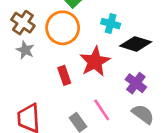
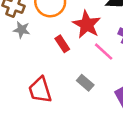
pink line: (102, 110) -> (104, 52), moved

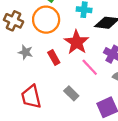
gray star: (22, 30) -> (26, 52), moved

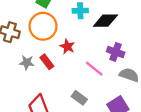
red star: (77, 42) -> (67, 46), moved, size x0.6
red rectangle: (54, 58) -> (47, 62), moved

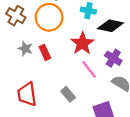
red star: (67, 46) -> (82, 43), moved, size x1.5

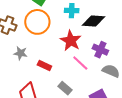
red rectangle: (45, 52) -> (44, 66), moved, turned -32

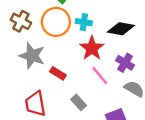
cyan cross: (72, 11) -> (84, 22), moved
gray star: (21, 53) -> (32, 56), size x1.6

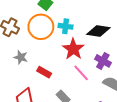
gray star: (32, 56) -> (21, 57), size x0.6

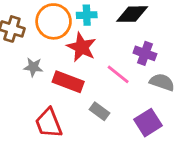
red star: (73, 49) -> (81, 47), moved
red rectangle: (44, 72) -> (68, 82), size x1.5

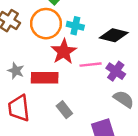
gray star: (33, 67) -> (16, 71), moved
pink line: (118, 74) -> (91, 65), moved, turned -60
red rectangle: (68, 82) -> (45, 78), turned -35

